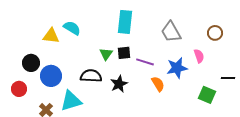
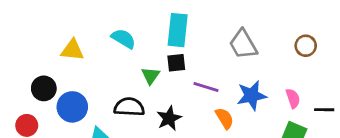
cyan semicircle: (72, 28) -> (124, 39), moved
black square: (124, 53) -> (176, 63), moved
pink semicircle: (199, 56) -> (293, 98), moved

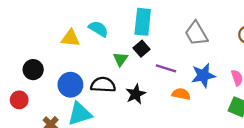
yellow triangle: (72, 50) -> (70, 38), moved
black square: (176, 63) -> (141, 49), turned -35
blue circle: (72, 107) -> (70, 85), moved
orange semicircle: (225, 118) -> (181, 94), turned -48

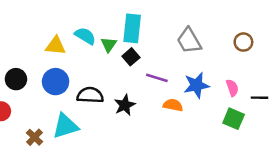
green triangle: (121, 59) -> (109, 44), moved
blue circle: (70, 85) -> (56, 82), moved

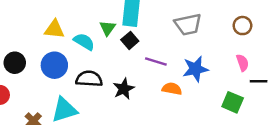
cyan semicircle: (85, 36) -> (84, 42), moved
gray trapezoid: (189, 41) -> (188, 24), turned -72
pink semicircle: (232, 88) -> (242, 63), moved

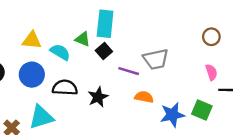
gray trapezoid: (188, 24) -> (156, 59), moved
green triangle: (108, 28) -> (83, 39), turned -42
blue star: (195, 69) -> (172, 115), moved

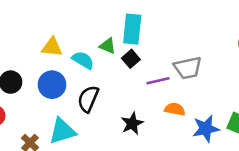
purple line: (129, 71) -> (158, 81), turned -30
black semicircle: (65, 88) -> (88, 99), turned -70
black star: (98, 97) -> (132, 123), moved

